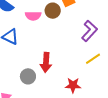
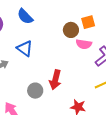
pink semicircle: (33, 16) -> (84, 44), moved

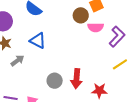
red arrow: (55, 80) -> (76, 79), moved

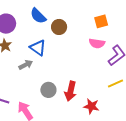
brown circle: (81, 15) -> (59, 27), moved
gray arrow: (17, 61) -> (26, 65), moved

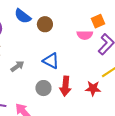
orange square: (101, 21) -> (98, 21), moved
blue triangle: (38, 48) -> (51, 61), moved
red star: (91, 106) -> (93, 88), moved

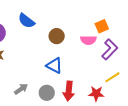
brown circle: (45, 24) -> (57, 36), moved
gray arrow: (17, 66) -> (21, 89), moved

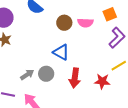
pink semicircle: (88, 40) -> (85, 23), moved
gray circle: (47, 93) -> (46, 74), moved

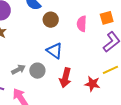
brown circle: (64, 23) -> (51, 20), moved
pink semicircle: (85, 23) -> (82, 24), turned 84

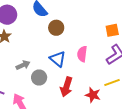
pink semicircle: (82, 24) -> (82, 54), moved
gray arrow: (18, 69) -> (23, 65), moved

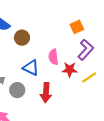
red star: (93, 95) -> (70, 70), moved

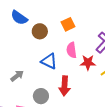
orange square: (77, 27) -> (68, 24), moved
gray circle: (17, 90) -> (41, 96), moved

